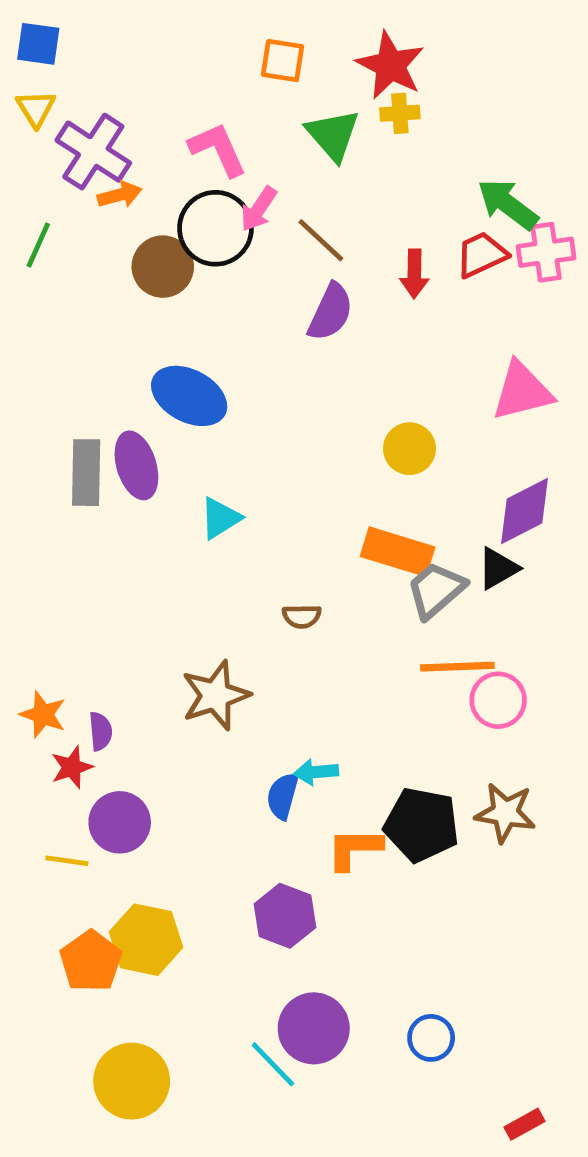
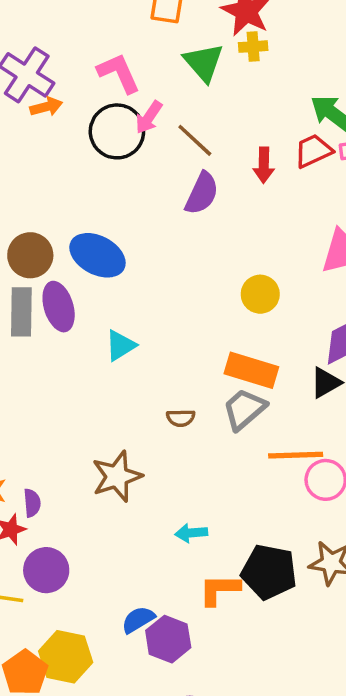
brown circle: (163, 267) -> (30, 255), moved
gray trapezoid: (436, 590) -> (244, 409), moved
blue semicircle: (283, 796) -> (138, 620), moved, turned 44

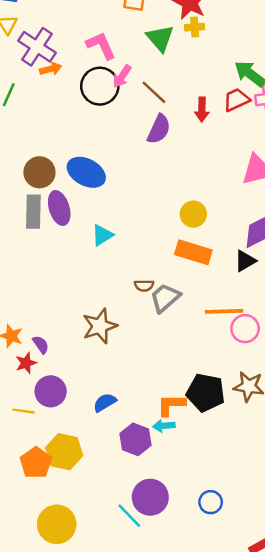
yellow circle: (260, 294) -> (193, 214), moved
gray trapezoid: (244, 409) -> (165, 298), moved
purple semicircle: (32, 503) -> (41, 345), turned -30
cyan arrow: (191, 533) -> (164, 426), moved
blue semicircle: (138, 620) -> (105, 402), moved

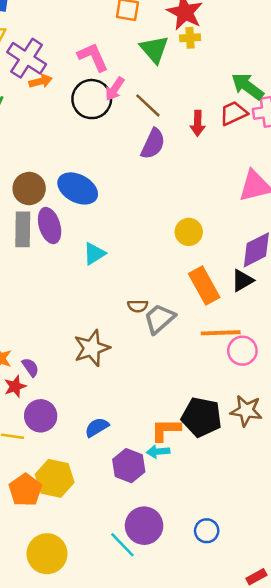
orange rectangle: (193, 252) -> (204, 286), moved, turned 44

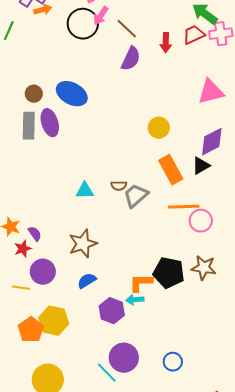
brown circle: (29, 188) -> (34, 94), size x0.7
cyan triangle: (94, 254) -> (85, 191), moved, turned 30
brown star: (92, 348) -> (83, 244), moved

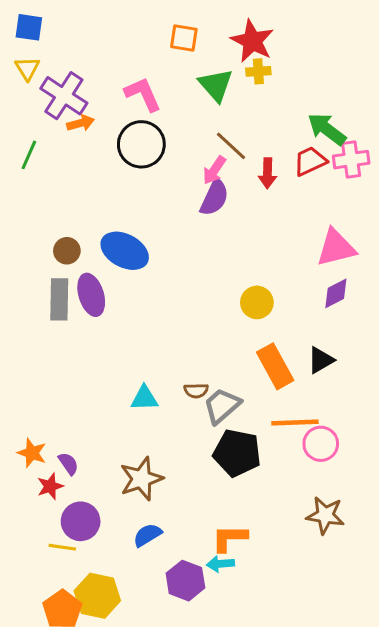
pink arrow: (101, 16) -> (214, 170), moved
brown line: (127, 29) -> (231, 146), moved
purple diamond: (212, 142) -> (336, 293), moved, size x0.7
black pentagon: (169, 273) -> (237, 453), moved
yellow line: (21, 288) -> (62, 547), moved

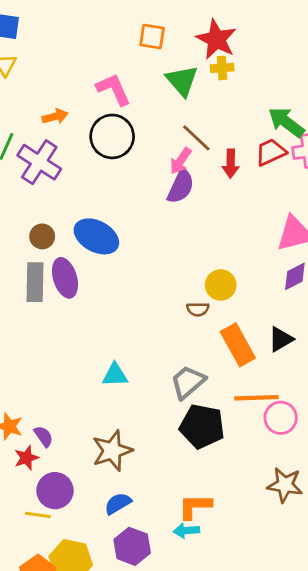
purple cross: (64, 96) -> (39, 162), moved
brown semicircle: (196, 391) -> (198, 309), moved
purple hexagon: (185, 581) -> (132, 546), moved

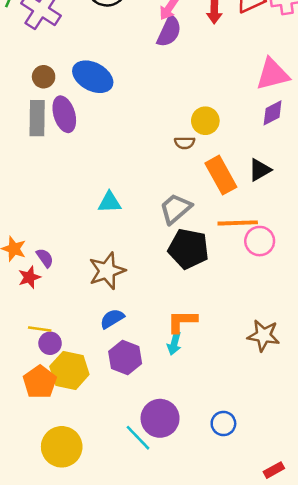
brown star: (285, 485) -> (264, 336), moved
purple circle: (55, 491) -> (50, 343), moved, size x0.7
cyan arrow: (186, 531) -> (174, 343), turned -70

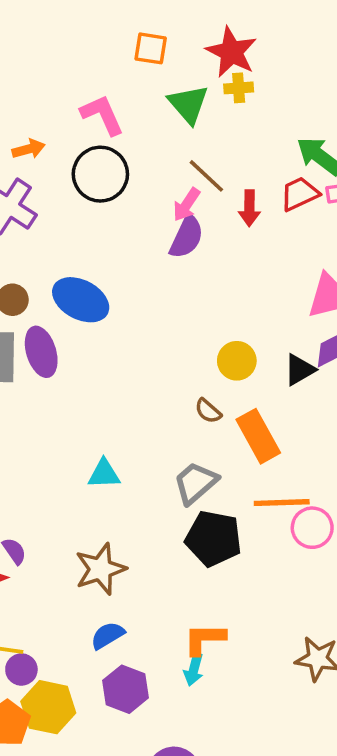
brown semicircle: (185, 143) -> (208, 411), moved, turned 42
black triangle: (260, 170) -> (300, 370), moved

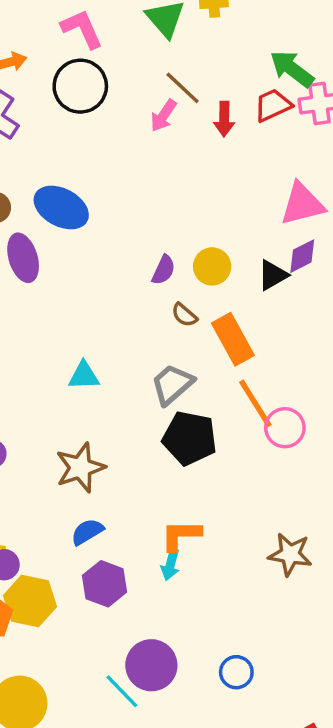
purple semicircle: (187, 237) -> (164, 270), moved, size x0.7
orange line: (282, 503) -> (255, 403), turned 60

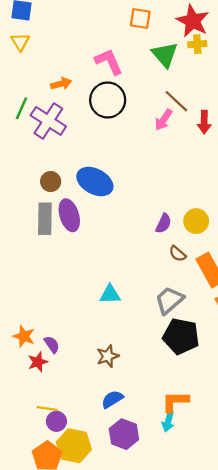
brown star: (80, 468) -> (108, 356), size x0.7

